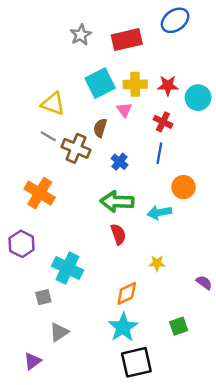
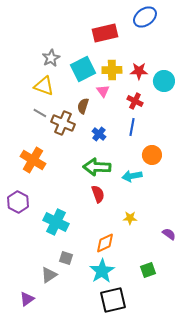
gray star: (81, 35) -> (51, 58), moved
gray square: (43, 297) -> (66, 258), moved, turned 32

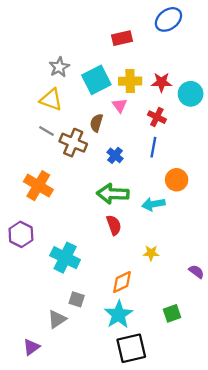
red rectangle: (105, 33) -> (122, 38), size x0.7

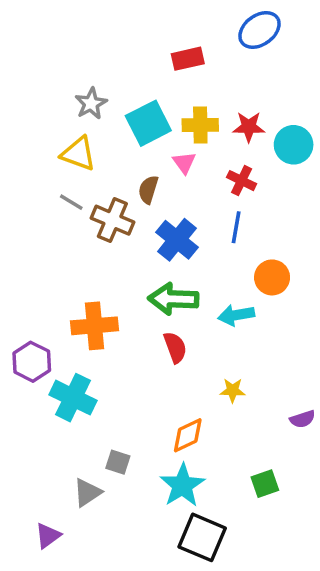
blue cross: (115, 155) -> (177, 240), size x1.6
orange cross: (38, 186) -> (95, 326), moved, turned -36
cyan cross: (65, 258) -> (73, 398), moved
purple semicircle: (196, 272) -> (303, 419), turned 126
black square: (131, 348) -> (202, 537), turned 36

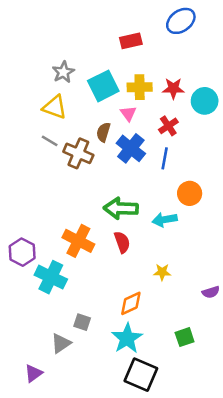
red cross: (242, 181) -> (168, 126), turned 30
blue cross: (177, 240) -> (131, 148), moved
orange cross: (95, 326) -> (78, 241), moved, turned 32

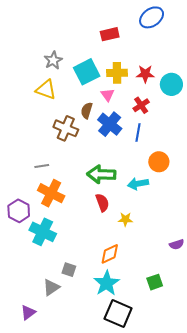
gray line: (50, 141) -> (42, 166), moved, turned -40
orange cross: (78, 241) -> (51, 193), moved
yellow star: (162, 272) -> (125, 219), moved

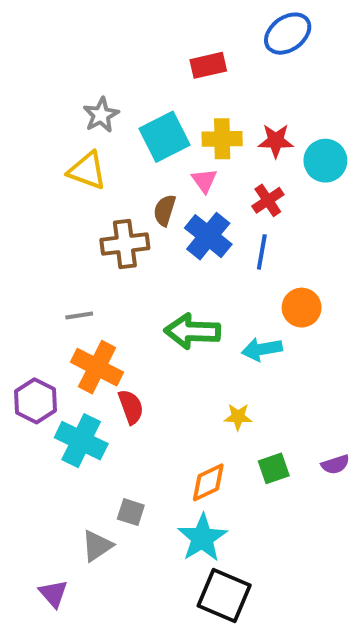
brown cross: (66, 128) -> (125, 244), turned -30
red semicircle: (102, 203) -> (131, 407), moved
green square: (155, 282) -> (274, 468), moved
purple triangle: (28, 312) -> (53, 593), turned -35

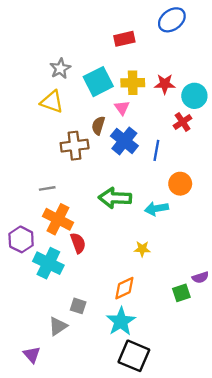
red cross: (268, 200) -> (183, 122), moved
green square: (274, 468) -> (181, 293), moved

